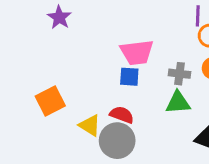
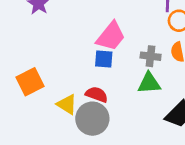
pink trapezoid: (137, 52) -> (111, 36), turned -44

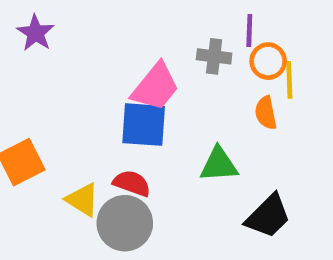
gray cross: (151, 56) -> (214, 56), moved
blue square: (104, 59) -> (144, 125), size x1.5

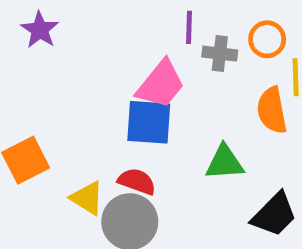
purple line: (249, 31) -> (189, 27), moved
orange circle: (268, 61) -> (267, 39), moved
orange semicircle: (266, 113) -> (272, 110), size x1.4

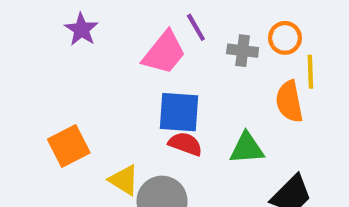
purple line: (189, 27) -> (196, 27), moved, turned -32
pink trapezoid: (161, 84) -> (164, 53), moved
red semicircle: (137, 181) -> (185, 144), moved

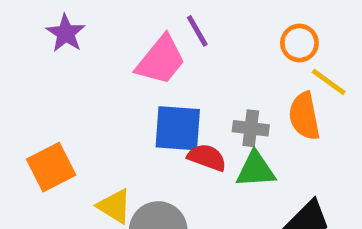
gray cross: (243, 51) -> (251, 128), moved
yellow line: (310, 72) -> (329, 82), turned -52
red semicircle: (185, 144) -> (207, 157), moved

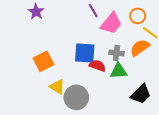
pink trapezoid: (161, 60) -> (111, 23), moved
orange semicircle: (304, 116) -> (140, 48), turned 66
orange square: (51, 167) -> (44, 61), moved

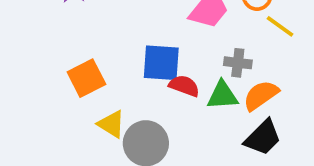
orange semicircle: (140, 48) -> (261, 95), moved
gray cross: (117, 53) -> (238, 63), moved

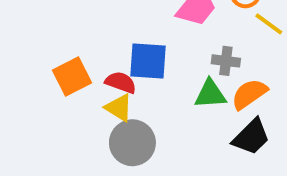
red semicircle: (184, 86) -> (121, 82), moved
yellow triangle: (111, 124) -> (119, 108), moved

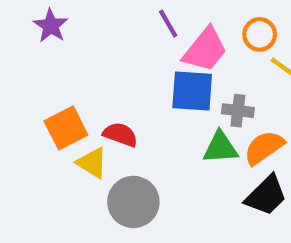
blue square: (148, 61) -> (192, 91), moved
yellow triangle: (119, 108) -> (92, 163), moved

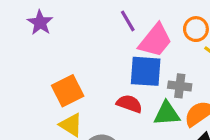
orange square: (66, 128) -> (68, 91), moved
red semicircle: (120, 135) -> (129, 104), moved

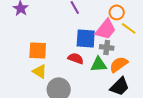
pink trapezoid: (155, 40) -> (106, 29), moved
orange square: (68, 91) -> (38, 50), turned 30

